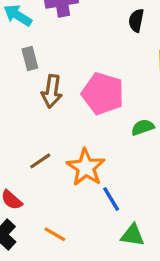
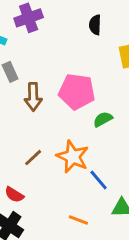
green semicircle: (143, 127) -> (103, 119), moved
orange line: (55, 234) -> (78, 220), moved

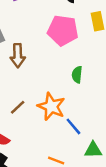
pink pentagon: (77, 92) -> (63, 30), moved
green semicircle: (103, 119) -> (77, 75), turned -56

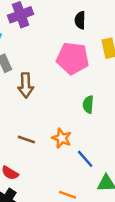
orange star: (51, 106) -> (62, 138), size x0.7
brown line: (18, 107) -> (26, 139), turned 63

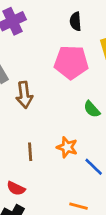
green semicircle: (88, 104) -> (92, 109), turned -42
brown line: (26, 139) -> (30, 152), turned 72

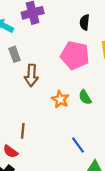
orange star: (67, 147) -> (60, 99), moved
brown line: (30, 152) -> (23, 131), moved

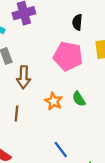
brown line: (23, 131) -> (16, 114), moved
blue line: (78, 145) -> (61, 150), moved

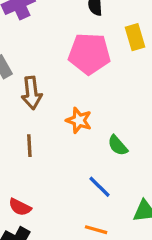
green semicircle: (79, 99) -> (118, 145), moved

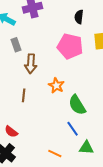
green semicircle: (118, 145) -> (77, 105), size x1.5
blue line: (99, 187) -> (73, 129), moved

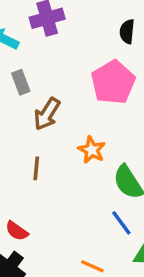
pink pentagon: (70, 46) -> (113, 82), turned 30
brown arrow: (31, 64) -> (47, 114), turned 30

